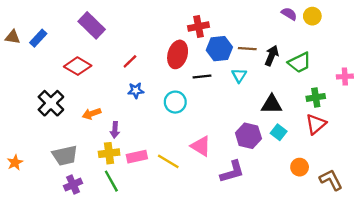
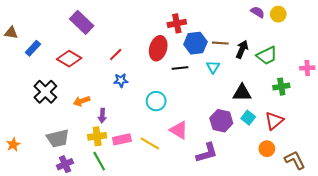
blue rectangle: (38, 38) -> (33, 48), moved
cyan circle: (175, 102) -> (156, 101), moved
red triangle: (316, 124) -> (274, 121), moved

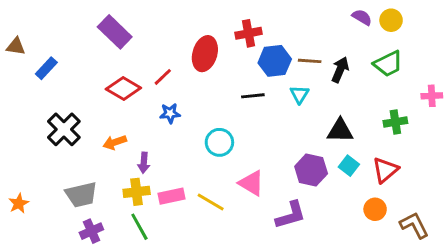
red ellipse: (158, 48) -> (205, 54), moved
green trapezoid: (267, 56) -> (388, 64), moved
red diamond: (69, 59) -> (123, 89), moved

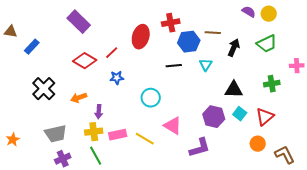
brown line: (310, 61) -> (213, 33), moved

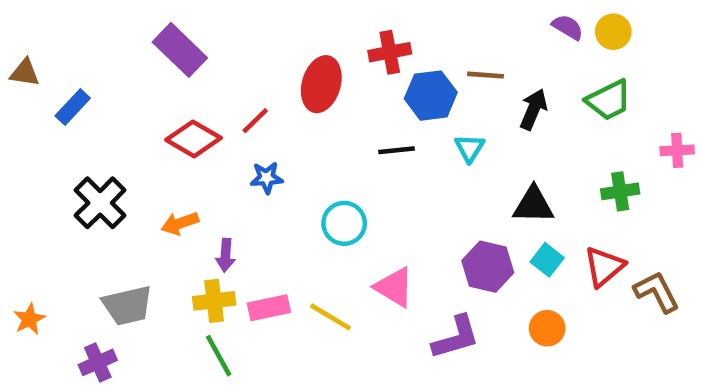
orange circle: (258, 144) -> (547, 328), moved
brown L-shape: (285, 155) -> (657, 292), moved
purple cross: (63, 159) -> (98, 362), moved

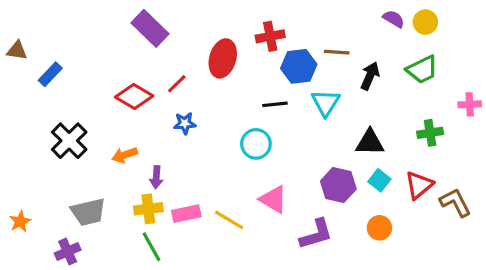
purple rectangle: (180, 50) -> (150, 28), moved
cyan triangle: (470, 148) -> (326, 103), size x1.4
cyan circle: (344, 223) -> (256, 144), moved

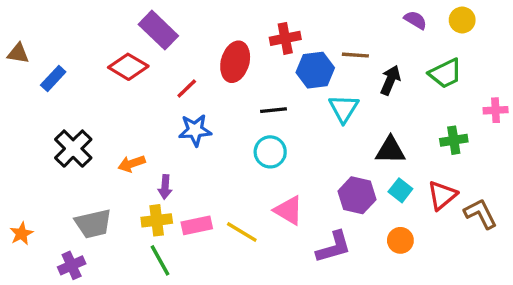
yellow circle: (425, 22) -> (462, 20), moved
red diamond: (134, 96) -> (128, 67), moved
black line: (275, 104) -> (274, 110), moved
blue star: (185, 123) -> (195, 130), size x1.4

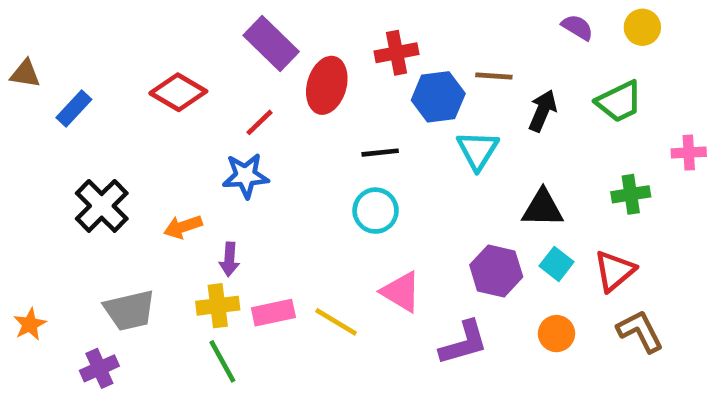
purple rectangle: (158, 30) -> (271, 44), moved
blue star: (195, 130) -> (246, 176), moved
brown L-shape: (481, 214) -> (640, 331), moved

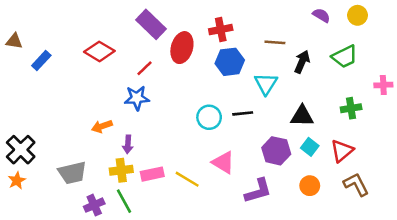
blue hexagon: (438, 97) -> (230, 62), moved
black line: (380, 153) -> (243, 113), moved
black cross: (102, 206) -> (21, 150), moved
purple cross: (99, 368) -> (94, 205), moved

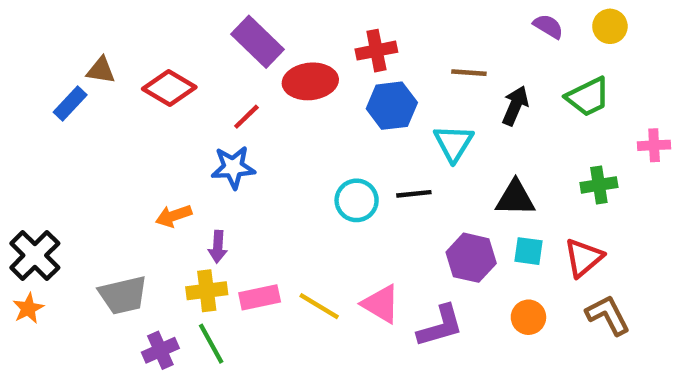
brown triangle: (14, 41) -> (101, 70), moved
red ellipse: (182, 48) -> (310, 81), turned 68
cyan square: (310, 147) -> (528, 251), turned -30
pink triangle: (223, 162) -> (381, 304), moved

